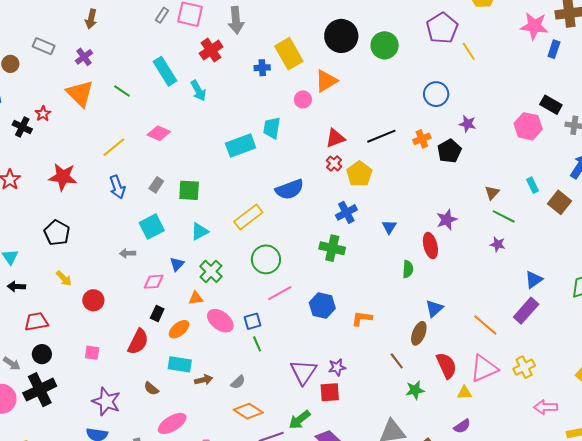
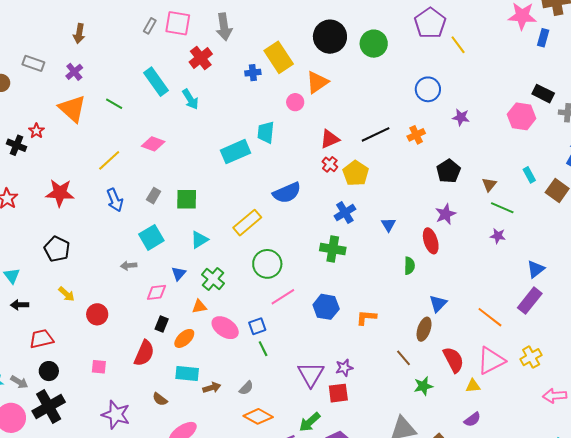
black pentagon: (449, 151) -> (449, 171), moved

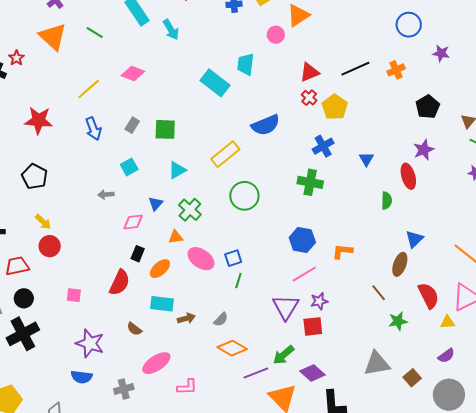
cyan rectangle: (235, 152) -> (215, 83), turned 60
cyan square: (151, 237) -> (129, 167), size x0.7
pink line: (283, 297) -> (304, 274), moved
red circle: (97, 314) -> (50, 246), moved
green line: (263, 349) -> (238, 281), turned 42

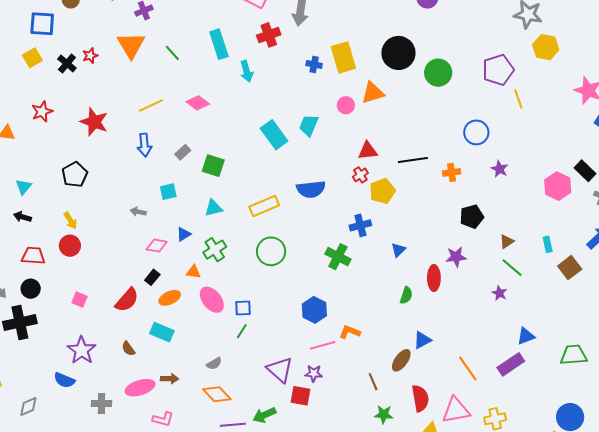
pink line: (304, 274) -> (323, 345), moved
purple triangle: (286, 307) -> (280, 370), turned -36
brown arrow: (186, 318) -> (170, 379), moved

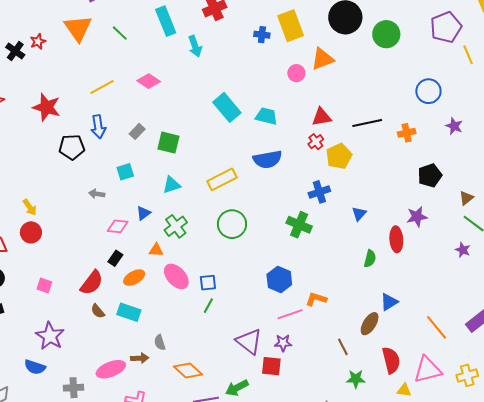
cyan trapezoid: (309, 125) -> (266, 116), moved, turned 85
black pentagon: (75, 175) -> (72, 147), moved, turned 30
brown semicircle: (128, 349) -> (98, 311), moved
gray semicircle: (214, 364) -> (160, 342), moved, turned 105

